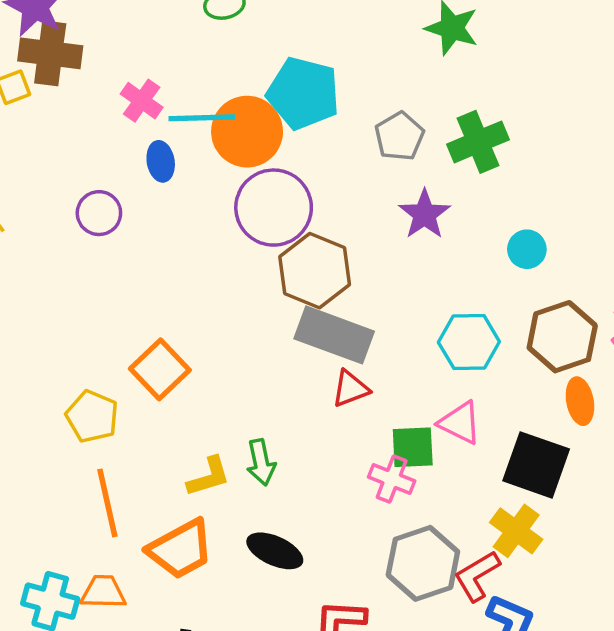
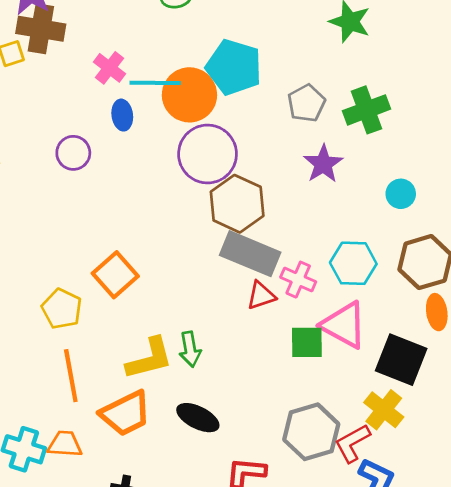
pink triangle: (460, 423) -> (344, 325), size x1.4
yellow L-shape: (209, 477) -> (149, 359), size x1.4
pink cross: (392, 479) -> (298, 280), moved

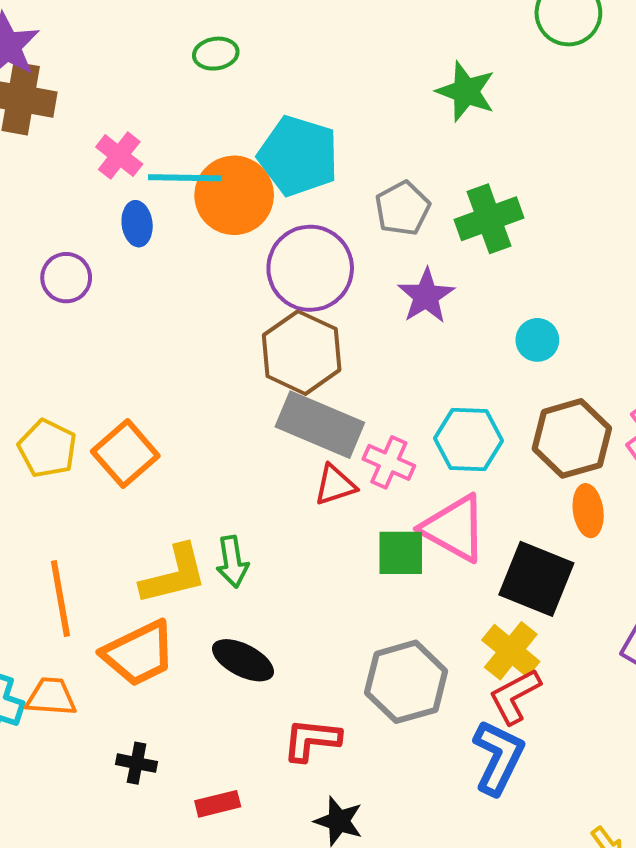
purple circle: (208, 154) -> (310, 268), moved
yellow pentagon: (62, 309) -> (47, 448), moved
red L-shape: (352, 443) -> (515, 696), moved

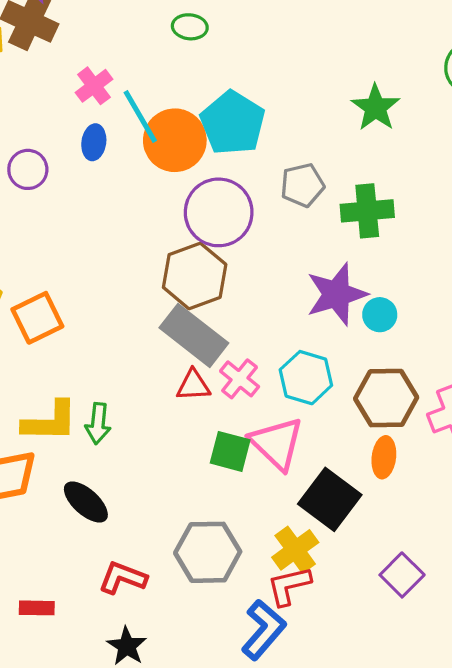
cyan line: (185, 178) -> (140, 116), turned 44
purple star: (426, 296) -> (337, 294), moved, size x1.4

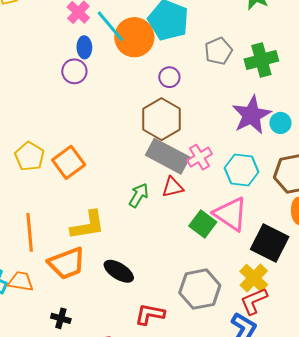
purple circle: (28, 169) -> (74, 71), moved
purple circle: (219, 212) -> (169, 77), size x0.5
pink cross: (240, 379) -> (200, 157), moved, turned 30
green arrow: (98, 423) -> (139, 195), moved, turned -145
green square: (230, 451) -> (203, 224), turned 32

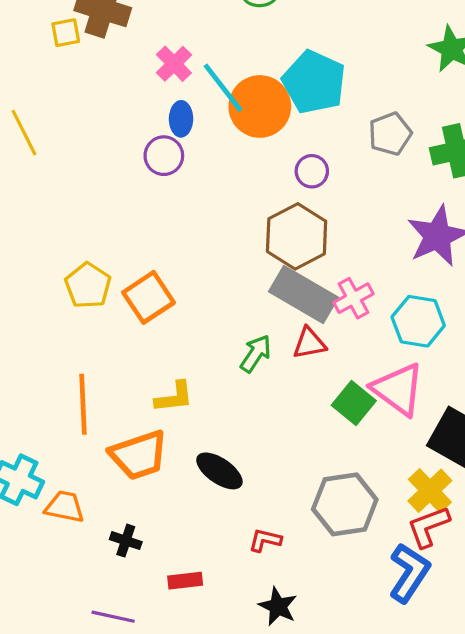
yellow L-shape: (88, 225) -> (174, 397), size x0.7
orange trapezoid: (21, 281) -> (65, 507), moved
red L-shape: (150, 314) -> (265, 540), size x0.7

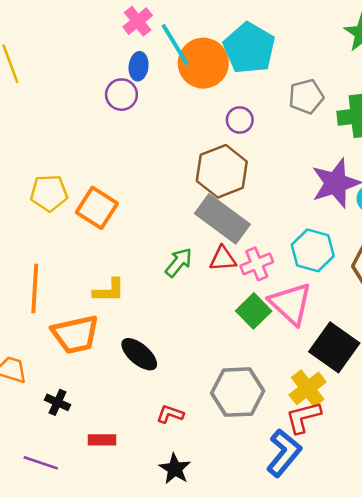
yellow pentagon: (88, 285) -> (49, 193), turned 30
orange square: (148, 297) -> (97, 208), turned -30
pink cross: (353, 298) -> (257, 264), moved

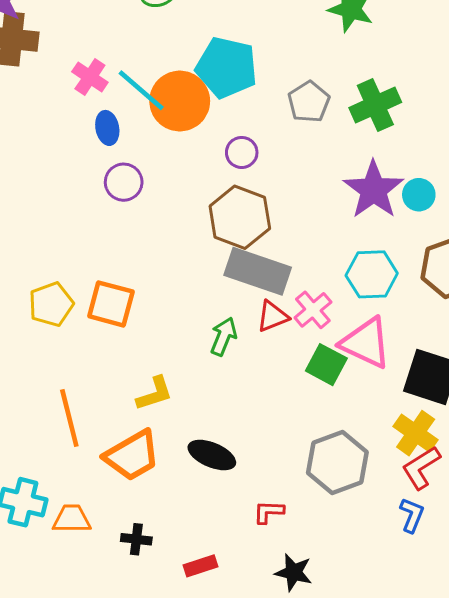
purple circle: (121, 95) -> (124, 182), moved
blue L-shape: (284, 453) -> (412, 515), size x0.6

